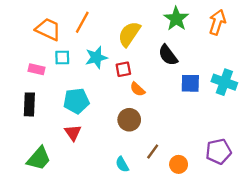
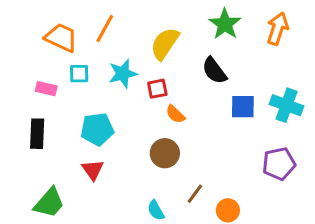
purple pentagon: (218, 151) -> (279, 164), moved

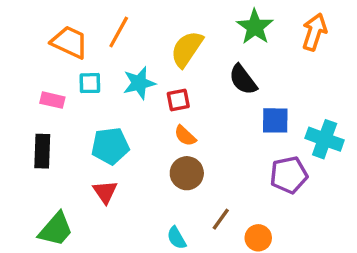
cyan cross: (287, 105) -> (325, 139), moved
orange semicircle: (175, 114) -> (185, 136), moved
purple pentagon: (279, 164) -> (289, 175), moved

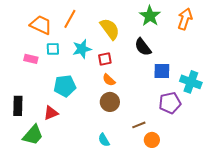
yellow semicircle: (187, 49) -> (110, 29), turned 110
black rectangle: (42, 151) -> (18, 106), moved
red triangle: (105, 192) -> (51, 113), moved, turned 42
brown line: (221, 219) -> (139, 125), moved, turned 32

